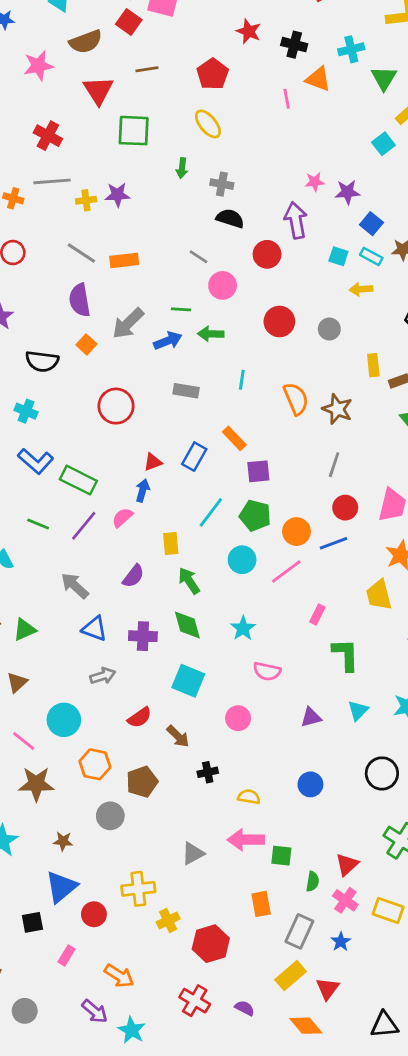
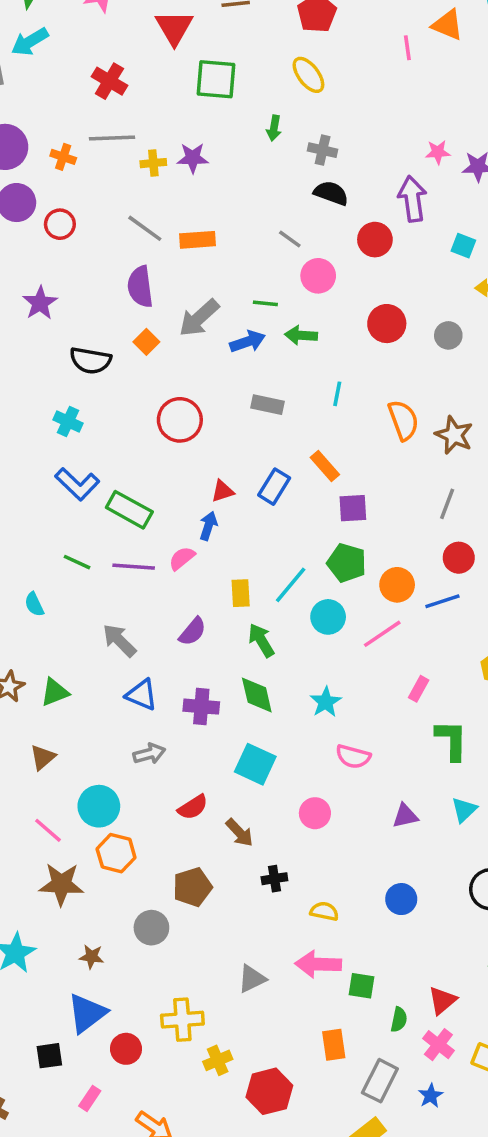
cyan line: (211, 512) -> (291, 585), moved
purple line: (84, 526) -> (134, 567), turned 52
orange hexagon: (95, 764) -> (116, 853), moved

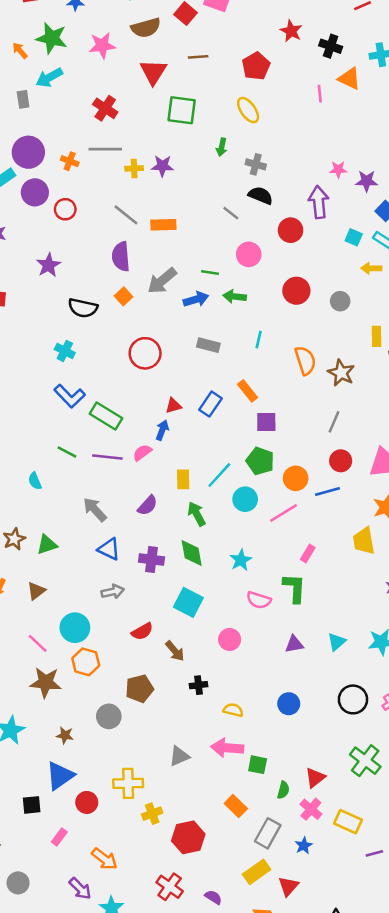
gray line: (290, 239) -> (231, 213), moved
green L-shape: (452, 740) -> (294, 588), moved
orange rectangle: (334, 1045) -> (236, 806), turned -40

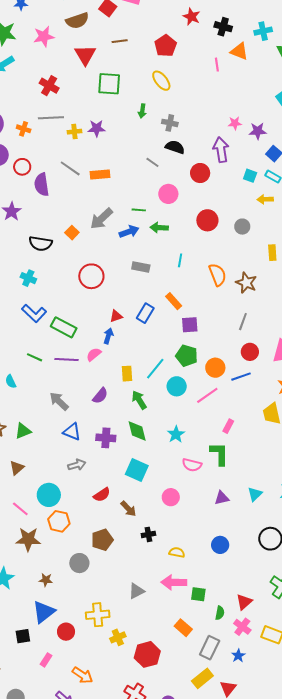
purple semicircle: (121, 257) -> (42, 184), moved

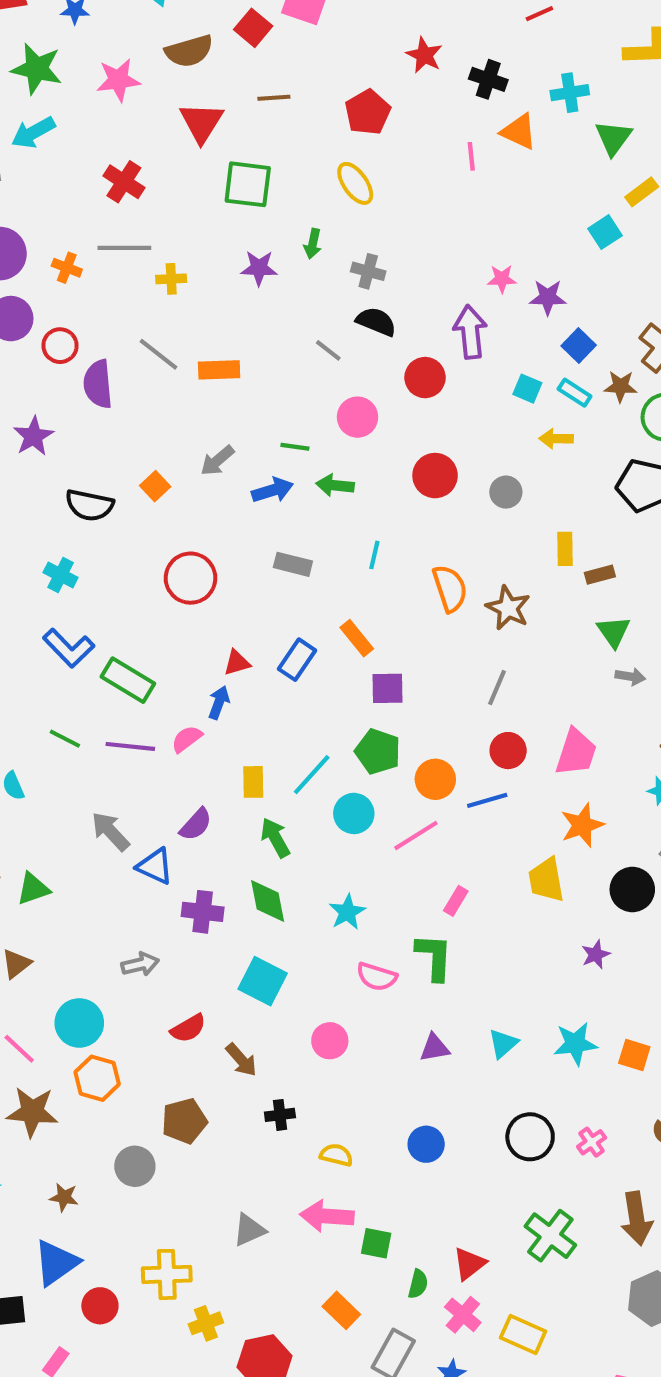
purple star: (97, 128) -> (259, 268), moved
gray arrow: (101, 219) -> (217, 461), size x0.7
blue triangle: (72, 432) -> (155, 866), moved

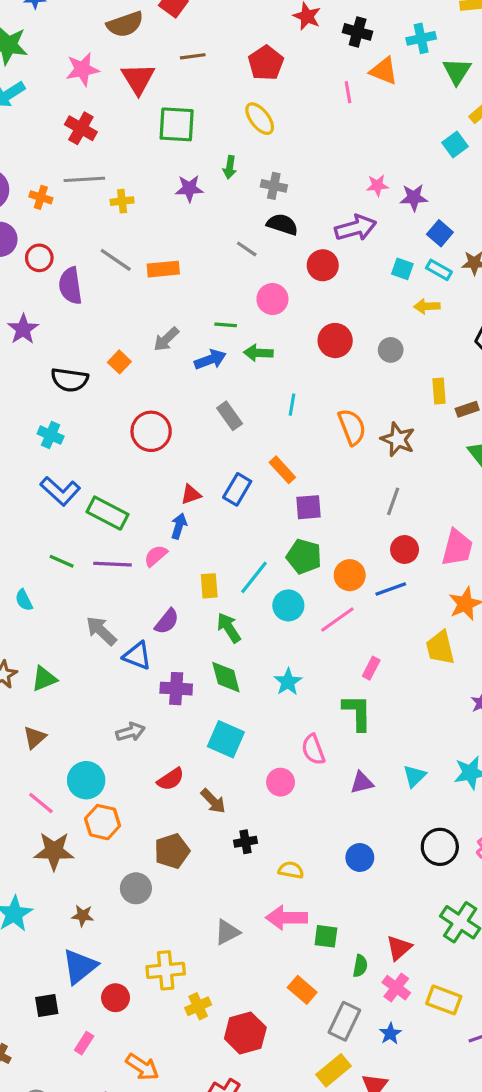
pink star: (118, 80) -> (82, 69), moved
purple arrow: (470, 332) -> (356, 228), turned 84
gray rectangle: (293, 564) -> (230, 416), turned 44
pink semicircle: (377, 977) -> (313, 750), moved, turned 56

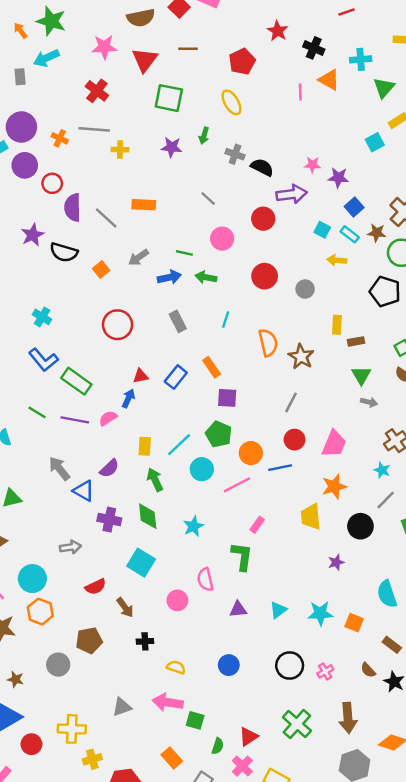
black semicircle: (282, 224) -> (262, 167), moved
gray line: (116, 260) -> (106, 218), moved
black semicircle: (70, 380) -> (64, 252), moved

